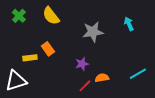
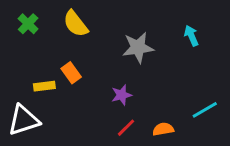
orange semicircle: (102, 78) -> (163, 129), moved

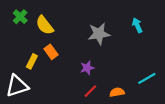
yellow semicircle: (76, 24) -> (45, 25), moved
yellow rectangle: (44, 86) -> (32, 61), turned -56

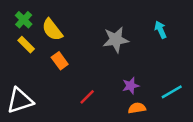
yellow rectangle: (32, 61) -> (26, 45), moved, turned -72
purple star: (87, 68) -> (131, 86), moved
red line: (90, 91) -> (87, 97), moved

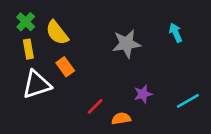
yellow rectangle: (26, 45) -> (28, 49), turned 35
white triangle: (20, 101) -> (37, 84), moved
orange semicircle: (137, 108) -> (121, 119), moved

